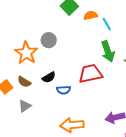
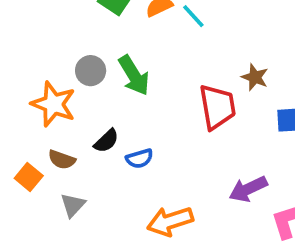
green arrow: (108, 51) -> (134, 75), moved
red trapezoid: (90, 74) -> (217, 107), moved, turned 105

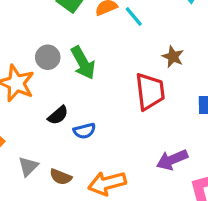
brown star: (255, 77) -> (173, 57), moved
brown semicircle: (62, 160) -> (61, 177), moved

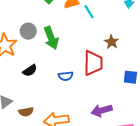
blue semicircle: (84, 131) -> (66, 76), moved
brown semicircle: (61, 177) -> (26, 112), turned -40

